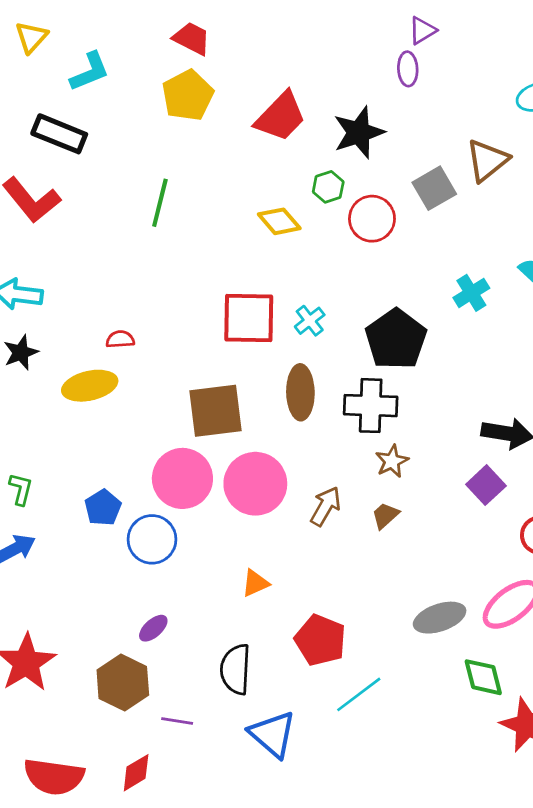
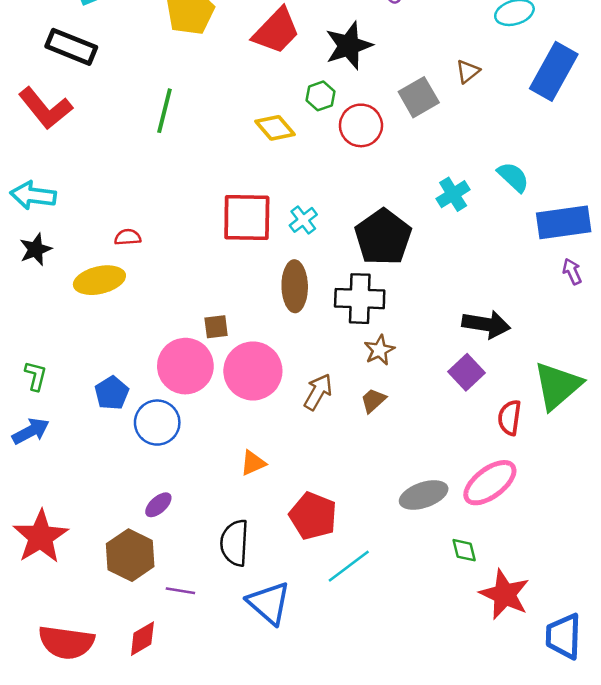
brown triangle: (487, 160) -> (468, 71), size x0.6
brown square: (216, 411) -> (216, 327), moved, size x0.5
green diamond: (483, 677) -> (464, 550), size x0.7

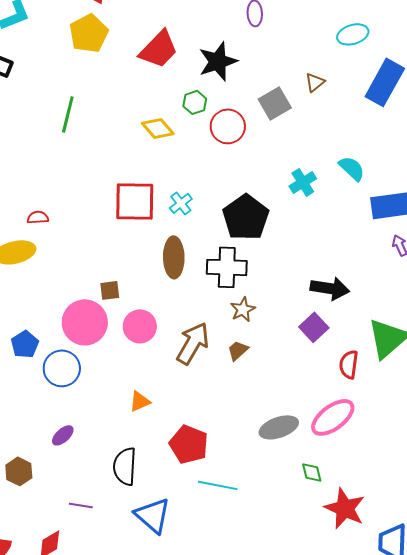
pink circle: (253, 371) -> (140, 326), size x0.7
brown arrow: (318, 392) -> (193, 343), size x1.4
brown hexagon: (130, 555) -> (19, 471), moved, size x0.7
cyan line: (349, 566) -> (218, 485), turned 48

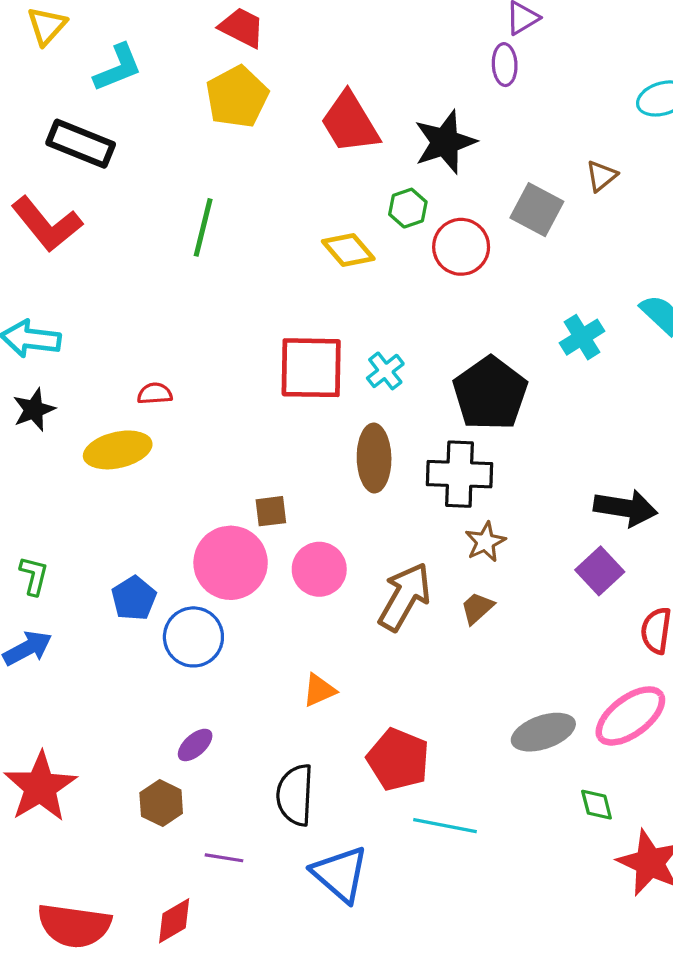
red trapezoid: (159, 49) -> (350, 123), turned 105
gray square: (275, 103) -> (537, 210), turned -32
brown hexagon: (19, 471) -> (161, 803), moved

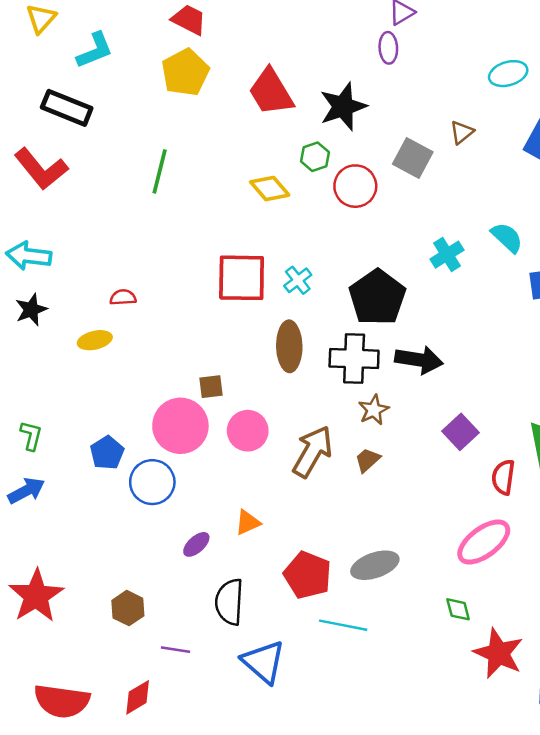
yellow ellipse: (118, 450) -> (95, 340), size x0.7
black arrow: (626, 508) -> (419, 360), moved
gray ellipse: (543, 732) -> (375, 565), moved
purple ellipse: (195, 745) -> (196, 544), moved

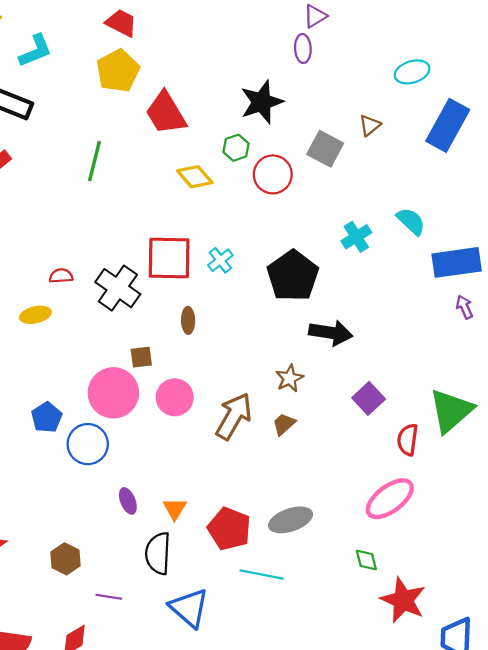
red trapezoid: (271, 92) -> (166, 113), moved
brown ellipse: (289, 346) -> (188, 320), moved, size x0.6
black cross: (354, 359) -> (118, 288), moved, turned 33
orange triangle: (248, 522) -> (175, 509), moved, turned -35
purple ellipse: (196, 544) -> (128, 501), turned -70

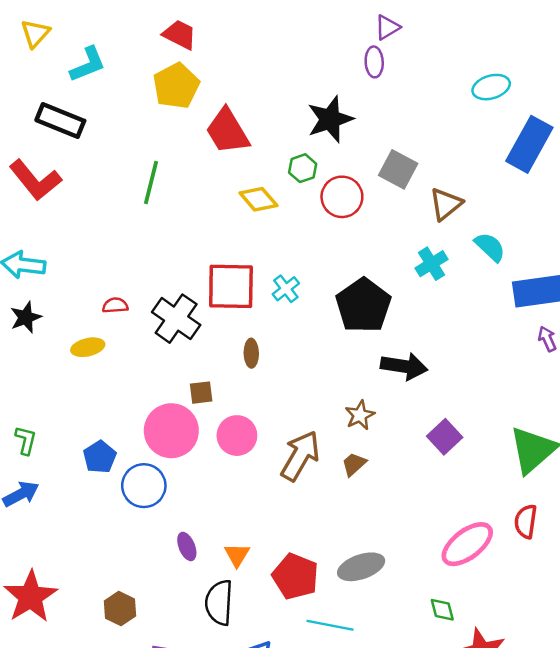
brown triangle: (370, 125) -> (446, 204), moved, size x1.4
red semicircle: (408, 440) -> (526, 521), moved

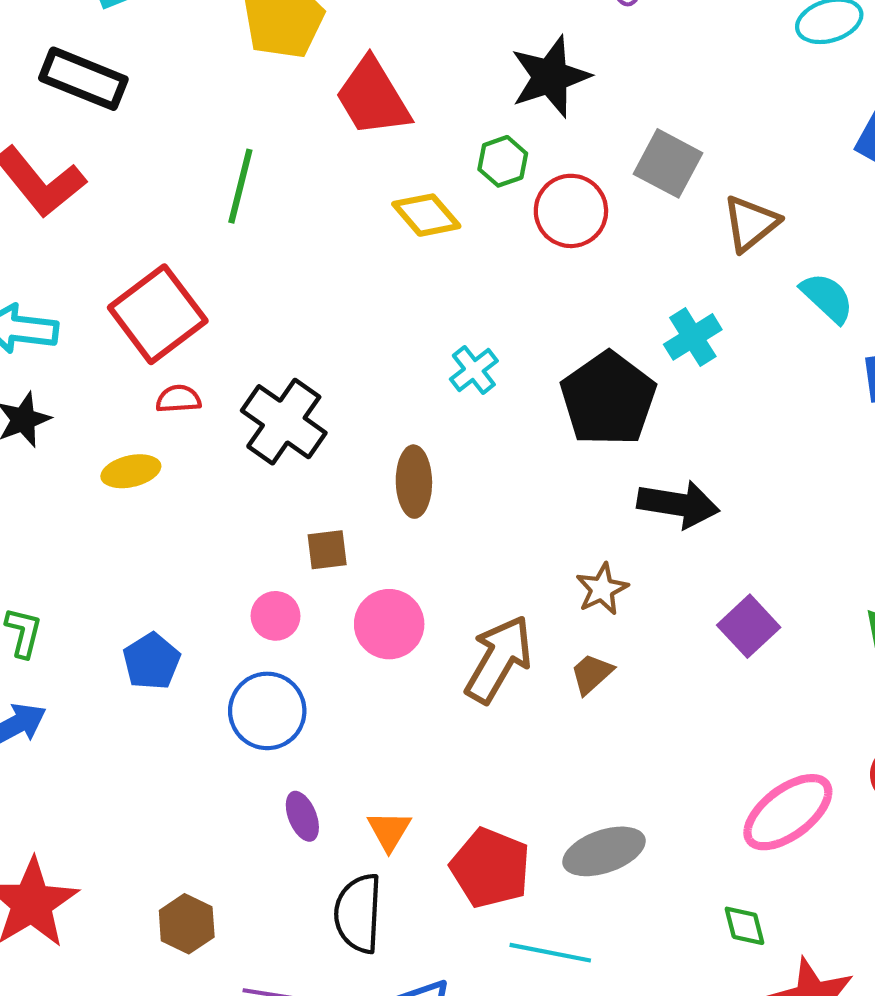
cyan cross: (431, 264) -> (693, 337), moved
red square: (231, 286) -> (158, 314), moved, turned -38
brown ellipse: (251, 353) -> (414, 482), size x1.4
pink circle: (171, 431) -> (275, 616), size x0.5
blue circle: (144, 486) -> (267, 711), moved

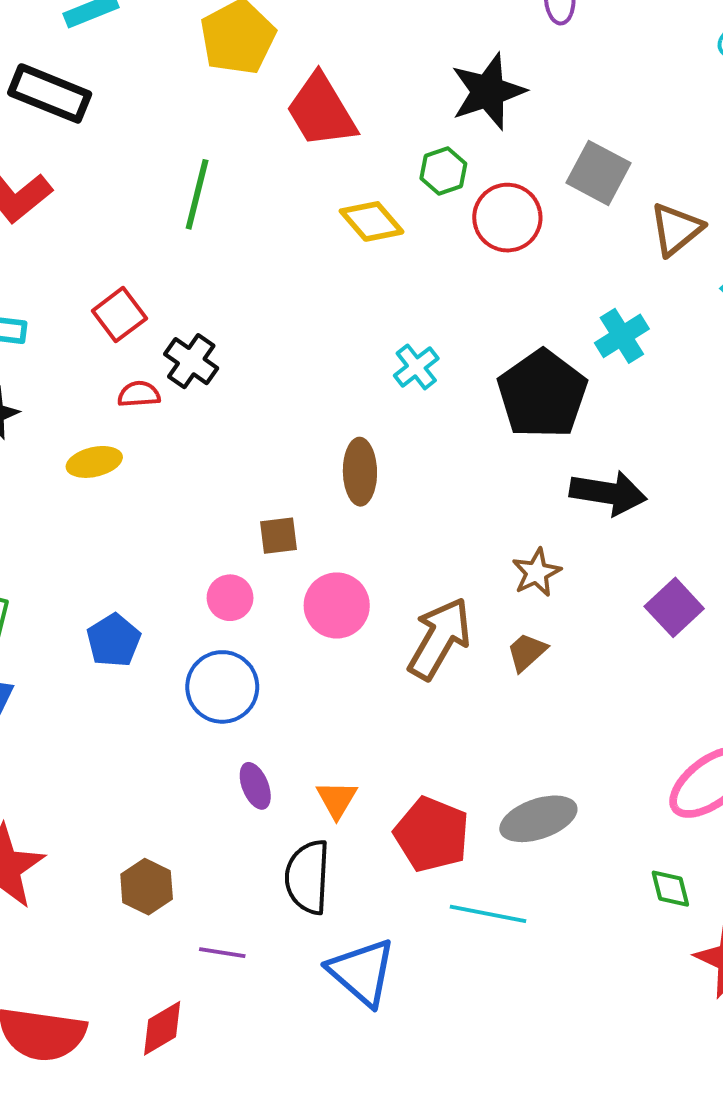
red square: (158, 314) -> (119, 315), size x0.6
black cross: (284, 422) -> (191, 361), moved, size x0.7

